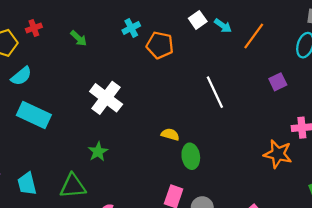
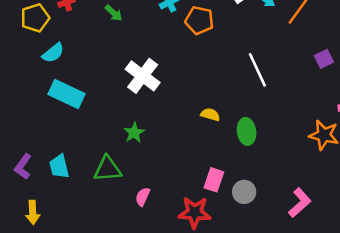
green ellipse: (191, 156) -> (247, 131), moved

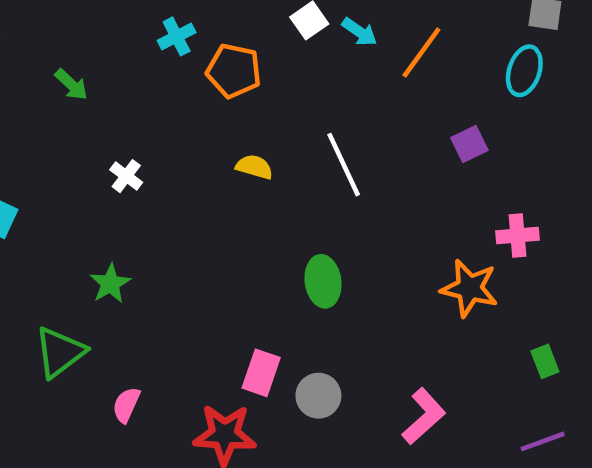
green arrow: (114, 13) -> (71, 85), moved
white cross: (143, 76) -> (126, 176), size x0.5
yellow semicircle: (210, 115) -> (254, 167), moved
green triangle: (108, 169) -> (60, 352), turned -32

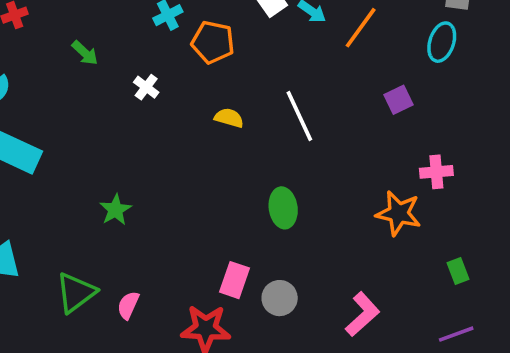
white cross: (126, 176) -> (146, 87), moved
green triangle: (60, 352) -> (76, 293), moved

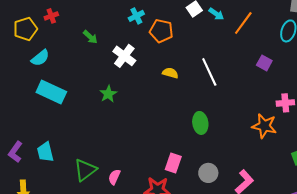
white cross: (146, 87) -> (124, 56), size x1.6
purple square: (399, 100) -> (264, 63), turned -35
green star: (116, 210) -> (108, 94), moved
gray circle: (280, 298) -> (208, 173), moved

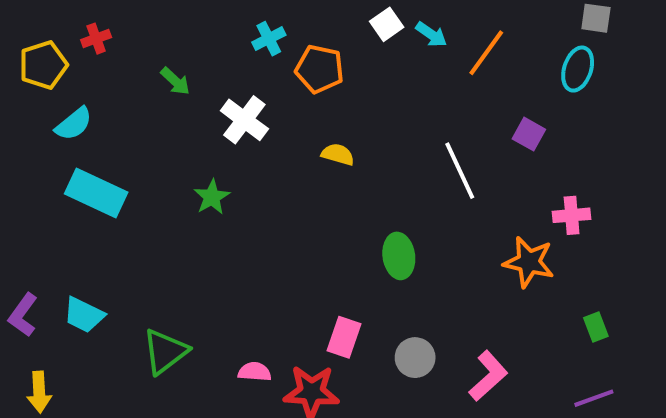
white line: (209, 72) -> (460, 171), moved
cyan trapezoid: (45, 152) -> (84, 315), turned -50
pink semicircle: (114, 177) -> (255, 372), moved, turned 70

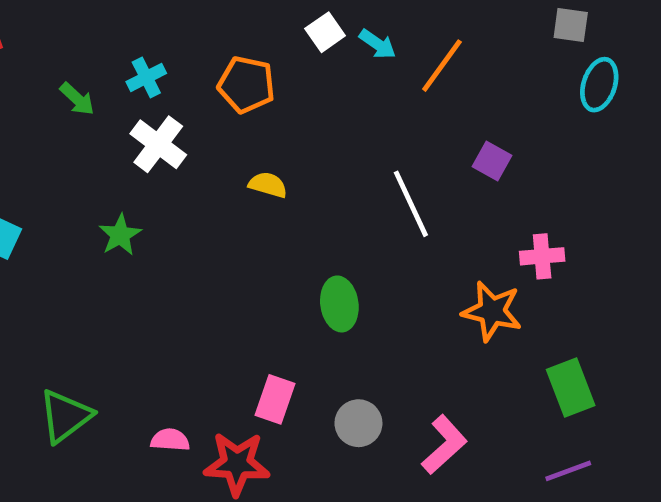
cyan cross: (269, 39) -> (146, 77), moved
cyan ellipse: (578, 69) -> (599, 85), moved
green rectangle: (596, 327) -> (571, 387), size x1.6

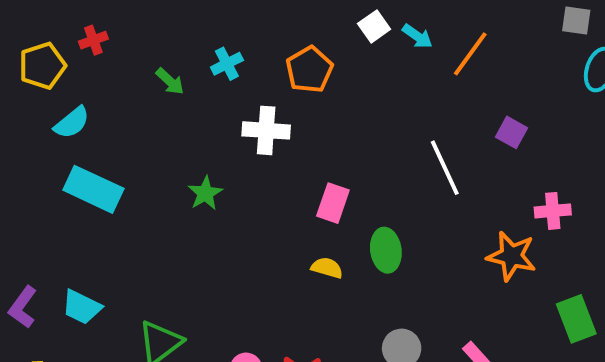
orange pentagon: (246, 85) -> (309, 70), turned 30
white cross: (158, 144) -> (266, 130), moved, turned -33
yellow semicircle: (268, 185) -> (327, 268), moved
pink rectangle: (275, 399) -> (333, 203), moved

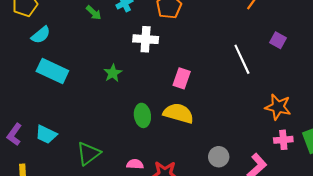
pink cross: (553, 211) -> (283, 140), moved
green ellipse: (386, 250) -> (142, 115), moved
yellow semicircle: (327, 268) -> (178, 113), size x1.8

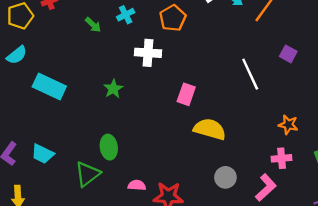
cyan semicircle: (41, 35) -> (17, 55), moved
orange star: (278, 107) -> (288, 125), size x0.7
yellow semicircle: (178, 113) -> (210, 129), moved
green ellipse: (142, 115) -> (109, 147), moved
pink cross: (283, 140) -> (282, 158), moved

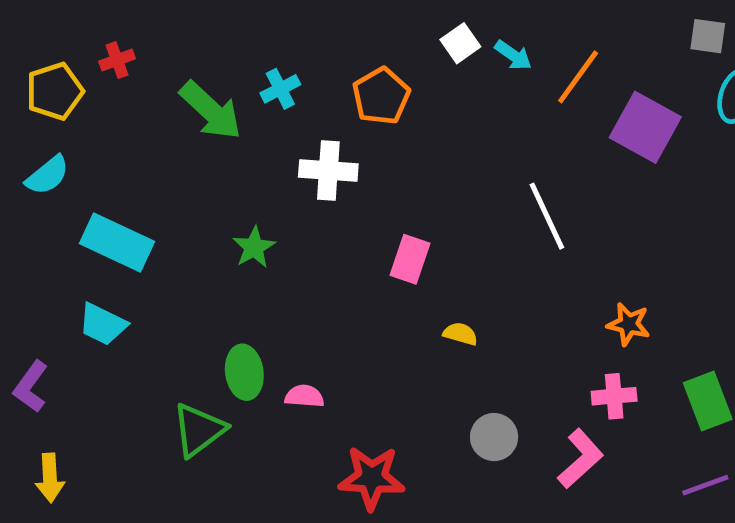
green arrow: (93, 25) -> (211, 110), size x1.8
purple square: (288, 54) -> (645, 127), moved, size x1.8
yellow semicircle: (210, 129) -> (460, 334), size x0.5
cyan trapezoid: (43, 154) -> (103, 324), moved
pink semicircle: (137, 185) -> (304, 396), moved

